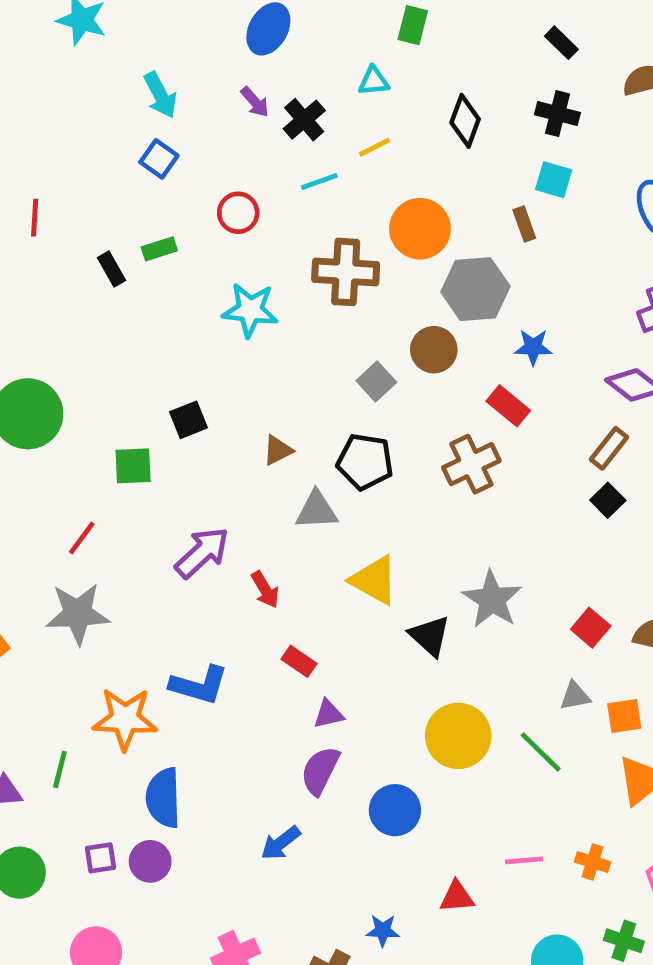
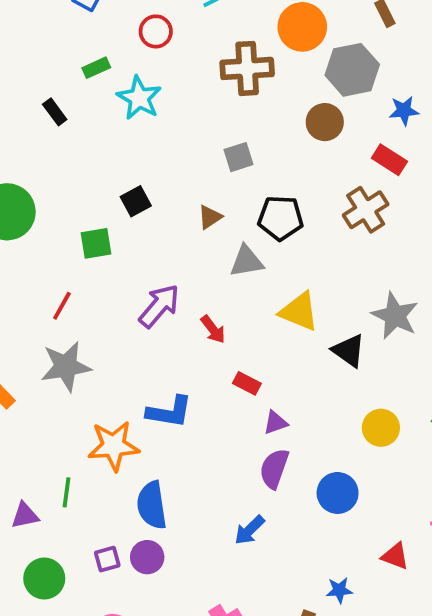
black rectangle: (112, 269) -> (55, 112), moved
cyan star: (250, 310) -> (139, 98), moved, turned 30
gray square: (376, 381) -> (238, 157), moved, turned 32
yellow circle: (458, 736) -> (381, 428), size x0.7
red triangle: (457, 897) -> (395, 556), turned 32

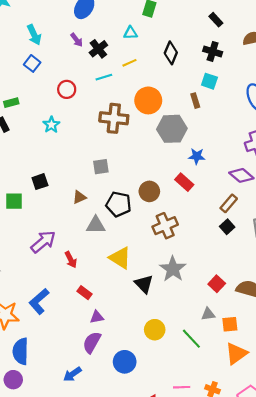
green rectangle: (96, 68) -> (11, 103), moved
cyan star: (139, 98) -> (51, 125), size x0.7
brown circle: (325, 122) -> (149, 191), moved
brown cross: (366, 210) -> (165, 226), moved
blue L-shape: (169, 412) -> (39, 301), turned 120

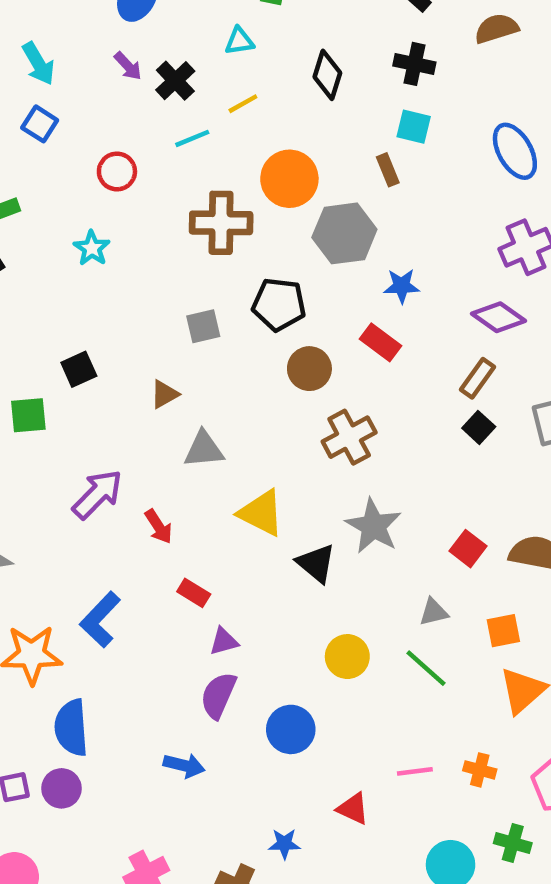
black pentagon: (119, 204) -> (279, 304), moved
gray triangle: (208, 314) -> (434, 612), moved
blue arrow: (72, 374) -> (184, 765), turned -126

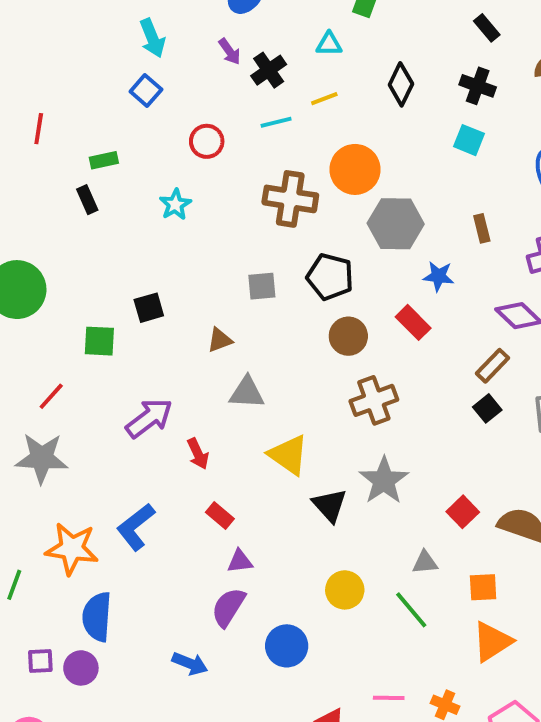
brown rectangle: (388, 170) -> (482, 228), moved

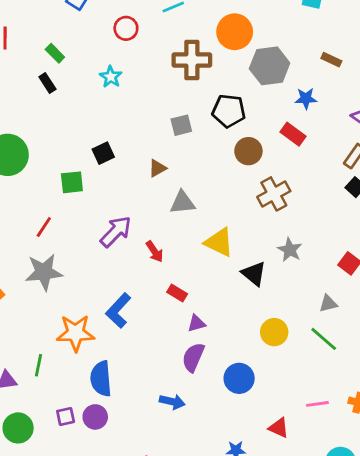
green rectangle: (104, 160) -> (55, 53), turned 66
brown rectangle: (482, 228) -> (331, 60), turned -42
gray star: (384, 480) -> (290, 250), size x0.7

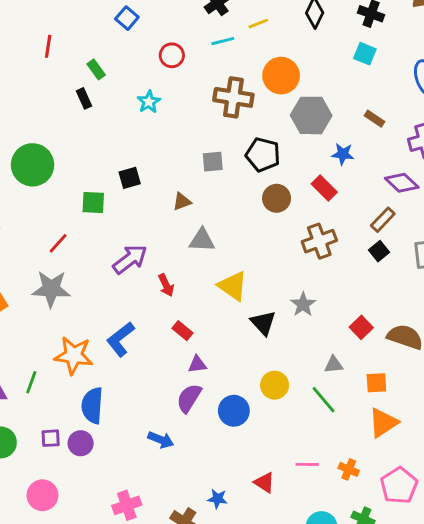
brown cross: (274, 194) -> (319, 241), moved
blue circle: (239, 378) -> (234, 411), moved

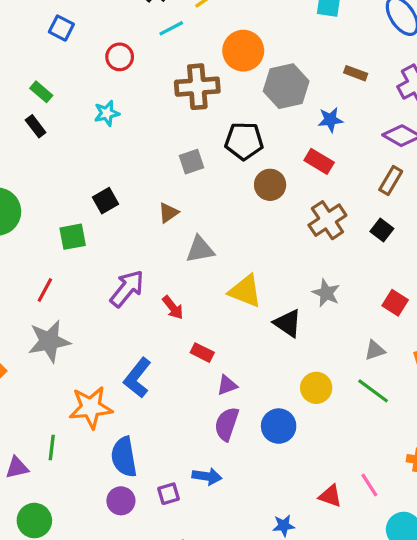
cyan star: (149, 102) -> (107, 113), turned 30
black square: (379, 251) -> (382, 230), moved
purple square: (51, 438) -> (169, 494), moved
pink line: (307, 464) -> (369, 485), moved, turned 70

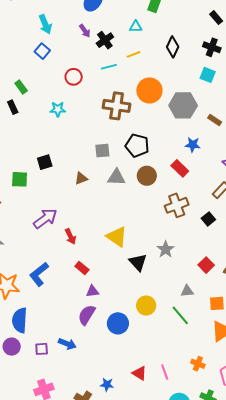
gray hexagon: (286, 86) -> (183, 105), moved
gray triangle: (200, 249) -> (116, 177), moved

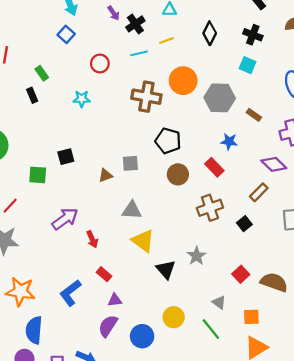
gray square: (102, 151) -> (130, 163), moved
gray triangle: (116, 177) -> (132, 210), moved
blue L-shape: (39, 274) -> (70, 293), moved
gray triangle: (187, 291) -> (219, 302), turned 40

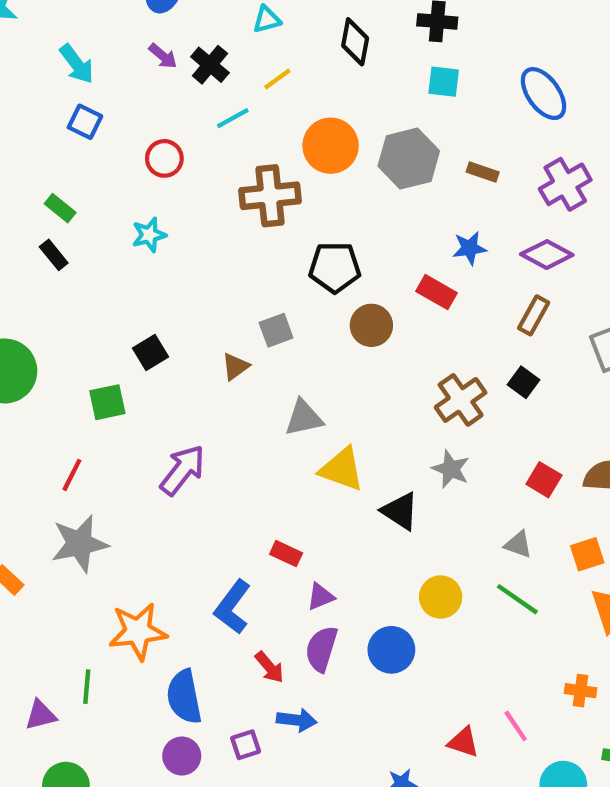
blue star: (229, 141) -> (470, 248), moved
brown cross: (210, 208) -> (461, 400), moved
red arrow: (92, 239) -> (269, 667), moved

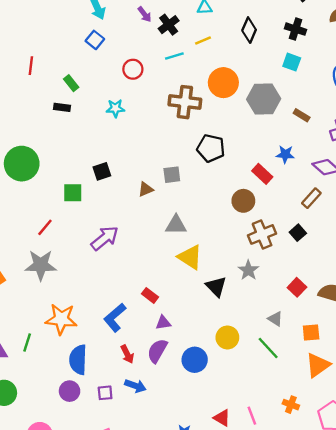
black rectangle: (54, 255) -> (62, 107), turned -56
brown circle: (371, 325) -> (243, 201), moved

